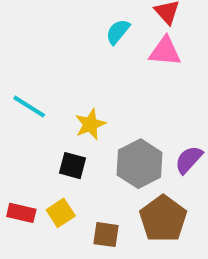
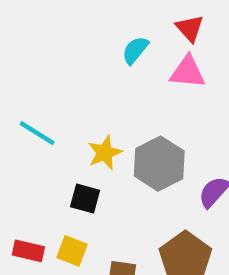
gray hexagon: (139, 164) -> (159, 164), moved
yellow square: (61, 213) -> (72, 251), turned -36

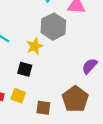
gray hexagon: (159, 164) -> (53, 27), moved

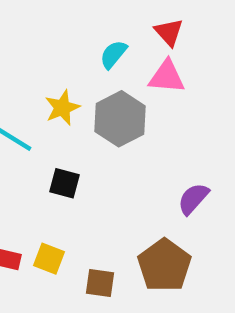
yellow star: (35, 46) -> (62, 108), moved
black square: (25, 69) -> (65, 183), moved

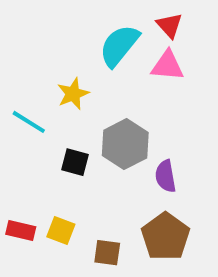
cyan semicircle: (113, 54) -> (119, 46), size x1.6
gray hexagon: (120, 119) -> (125, 144), moved
purple semicircle: (193, 199) -> (165, 176), moved, turned -52

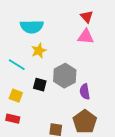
cyan semicircle: (119, 46) -> (32, 27), moved, turned -130
yellow square: (61, 230) -> (16, 96), moved

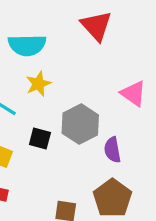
red triangle: (87, 17) -> (96, 26), moved, size x1.5
pink triangle: (86, 37) -> (133, 93), moved, turned 30

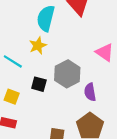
cyan semicircle: (27, 45) -> (46, 18), moved, turned 105

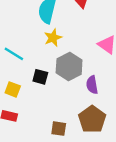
yellow star: (38, 46) -> (53, 38), moved

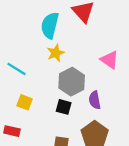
black square: (40, 77) -> (64, 107), moved
yellow square: (13, 89) -> (25, 102), moved

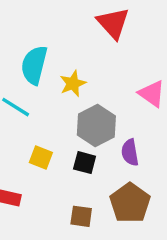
cyan semicircle: (50, 25) -> (34, 65), moved
yellow square: (25, 102) -> (41, 157), moved

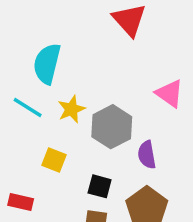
yellow star: (73, 84) -> (71, 109), moved
black square: (85, 163) -> (100, 186), moved

